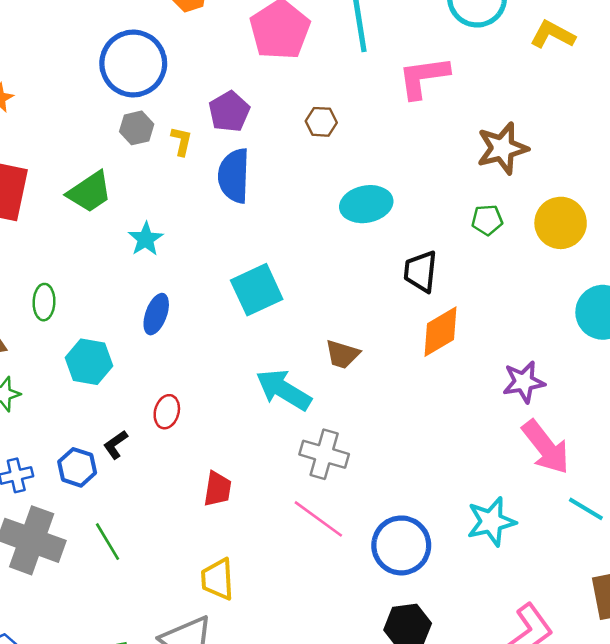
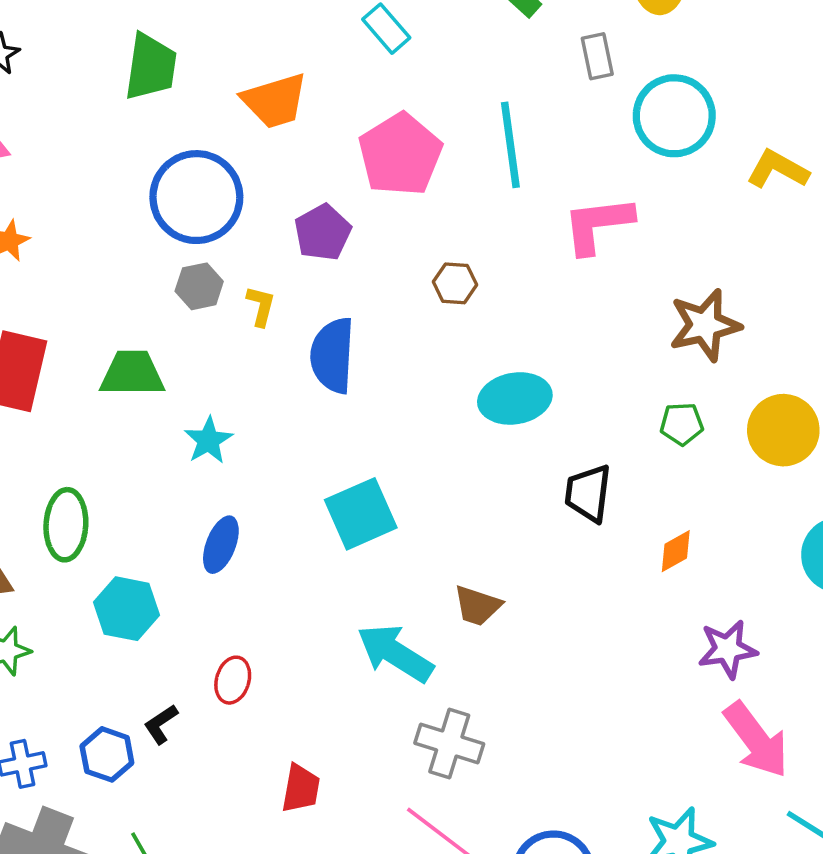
purple pentagon: (229, 112) -> (323, 232), moved
green trapezoid: (90, 192) -> (132, 374), turned -147
green ellipse: (44, 302) -> (66, 525), size x1.4
orange diamond: (440, 332) -> (676, 551), moved, size x0.6

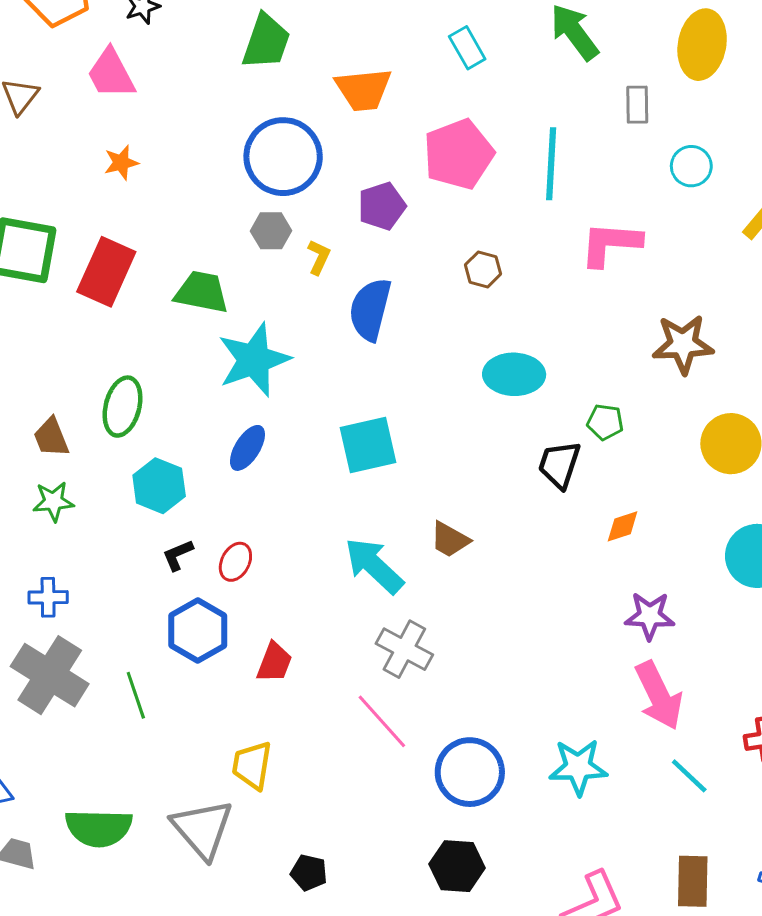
cyan circle: (674, 116) -> (691, 166), size x0.6
green pentagon: (682, 424) -> (605, 422), moved
cyan star: (208, 440) -> (254, 360), size x1.8
black L-shape: (161, 724) -> (178, 555), moved
blue hexagon: (107, 754) -> (198, 631), moved, size x1.4

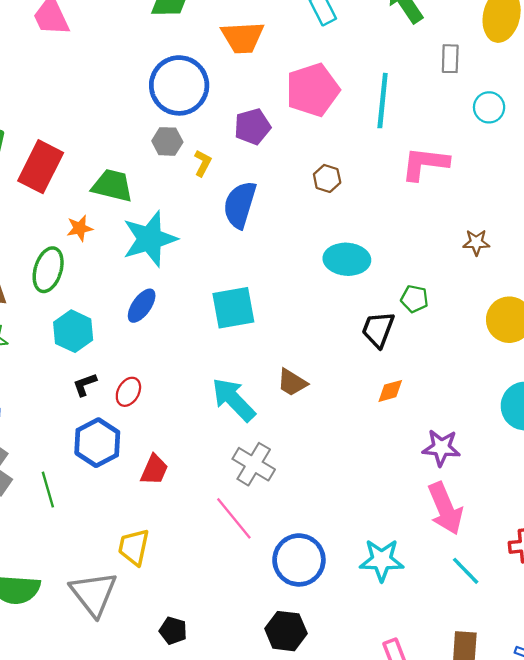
orange star: (121, 163) -> (80, 228), moved
brown star: (683, 344) -> (476, 242), size x0.6
orange diamond: (623, 526) -> (390, 391), moved

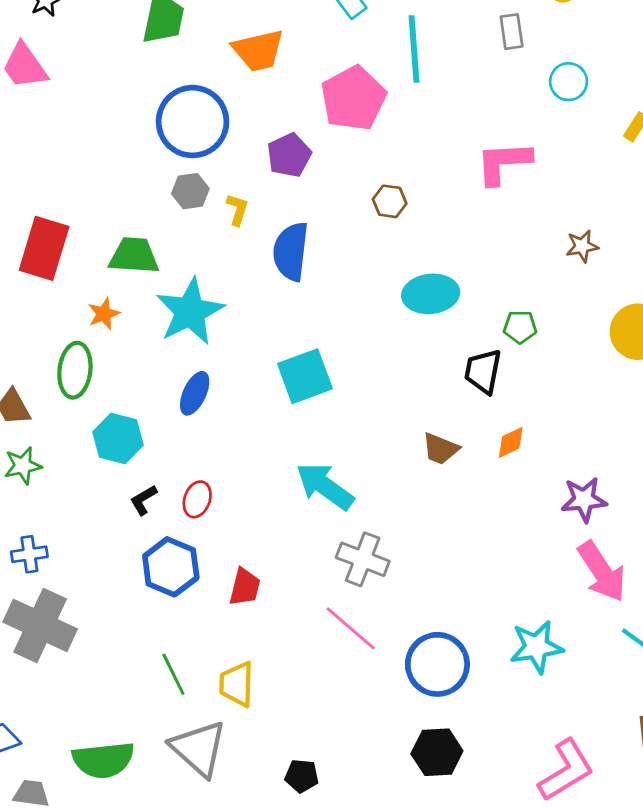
cyan line: (383, 101) -> (414, 49), moved
brown trapezoid: (292, 383) -> (440, 449), moved
green line: (48, 490) -> (173, 674), moved

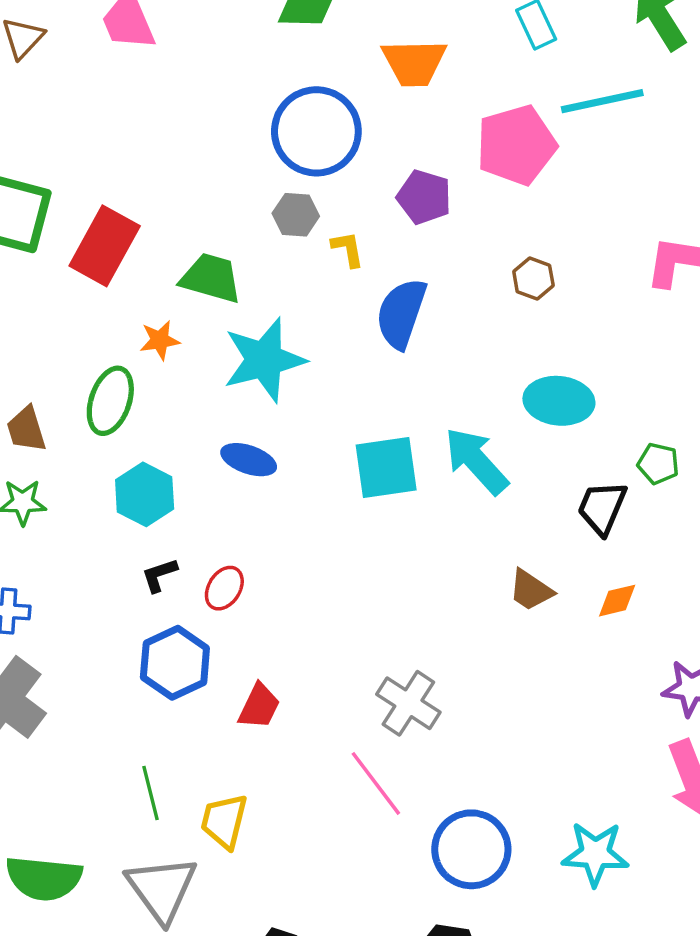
cyan line: (414, 49) -> (602, 101), turned 70
purple pentagon: (289, 155) -> (424, 197), turned 30
yellow L-shape: (237, 210) -> (348, 249), turned -40
blue ellipse: (195, 393) -> (249, 460), turned 72
cyan arrow: (325, 486) -> (476, 461), moved

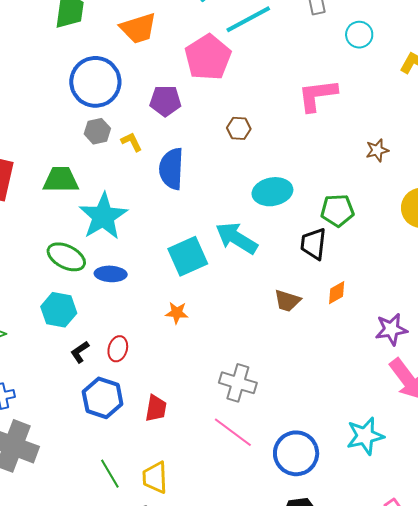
orange star: (160, 340) -> (177, 313), moved, turned 30
green ellipse: (110, 401) -> (66, 257), moved, turned -66
green pentagon: (658, 464) -> (337, 210), size x1.4

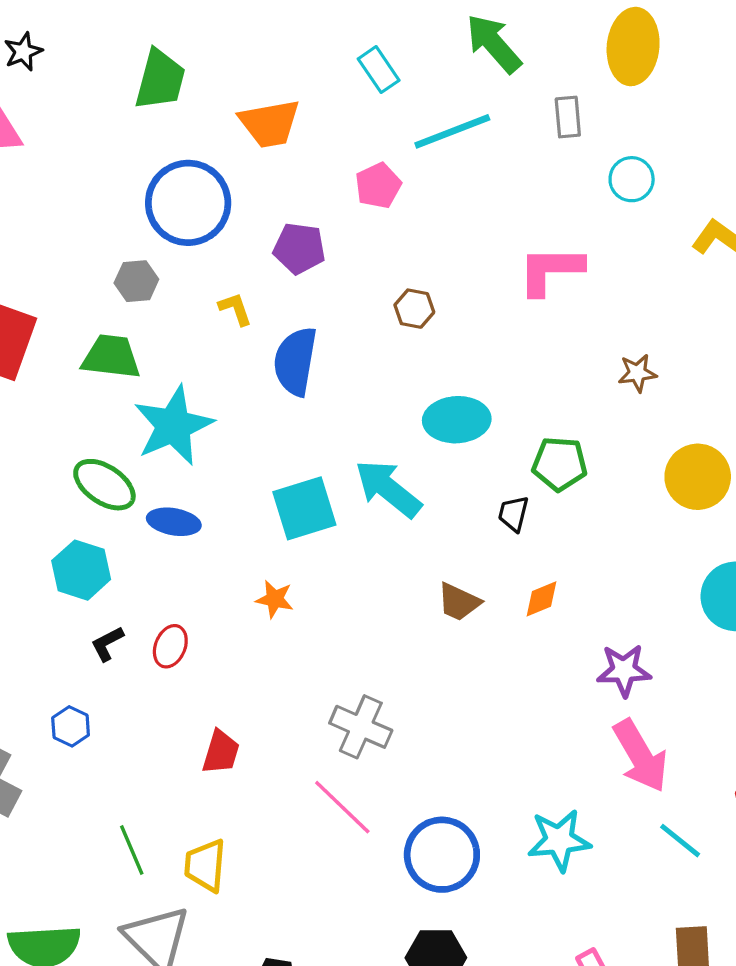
pink pentagon: (208, 57) -> (378, 186), size x0.6
gray hexagon: (97, 131) -> (136, 281), moved
black trapezoid: (313, 244) -> (513, 514), size x0.7
blue hexagon: (103, 398) -> (71, 726), moved, size x0.6

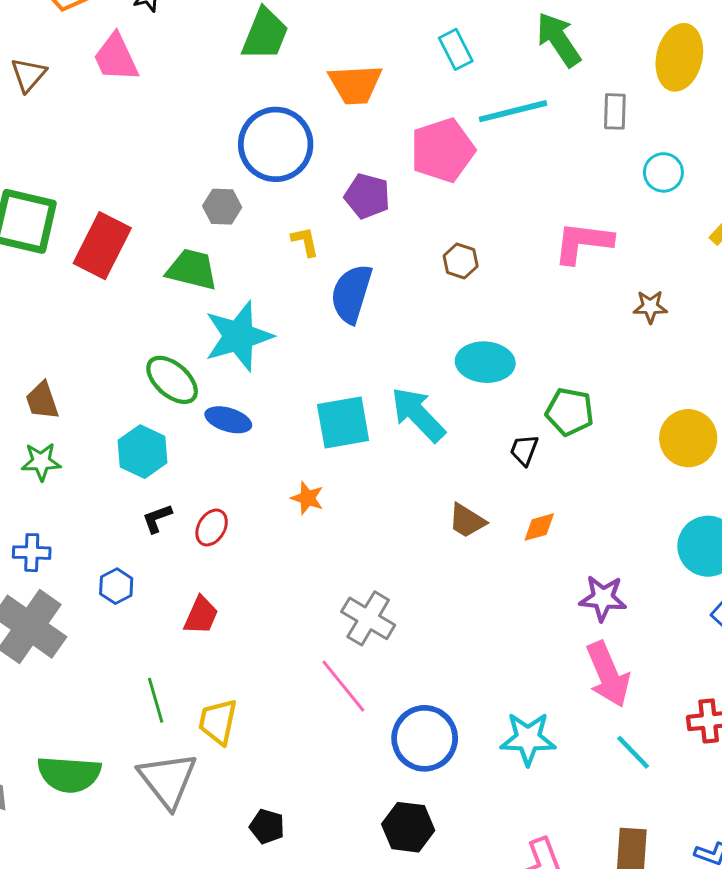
pink pentagon: (378, 186) -> (443, 150), size x1.6
brown star: (637, 373) -> (650, 307), moved
red trapezoid: (221, 752) -> (201, 615), moved

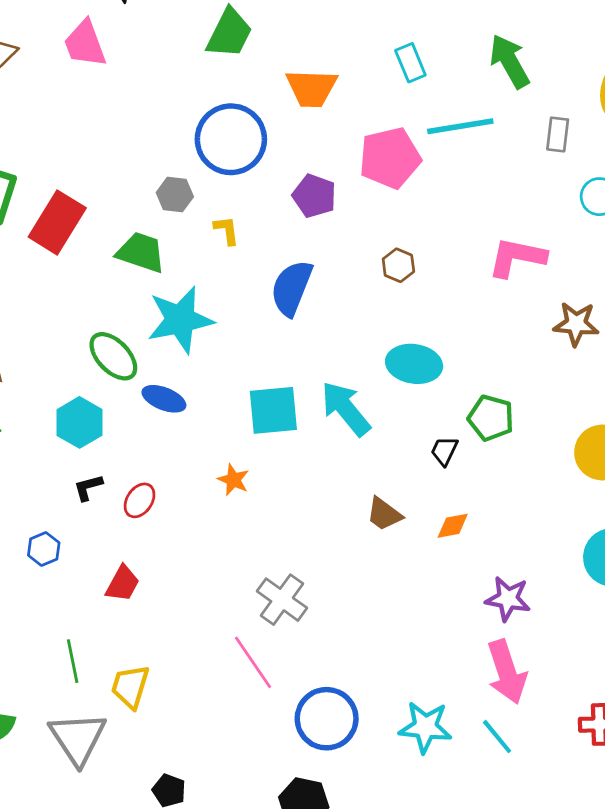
yellow L-shape: (305, 242) -> (227, 230), moved
brown star: (650, 307) -> (576, 324), size x1.4
cyan line: (633, 752) -> (497, 737), moved

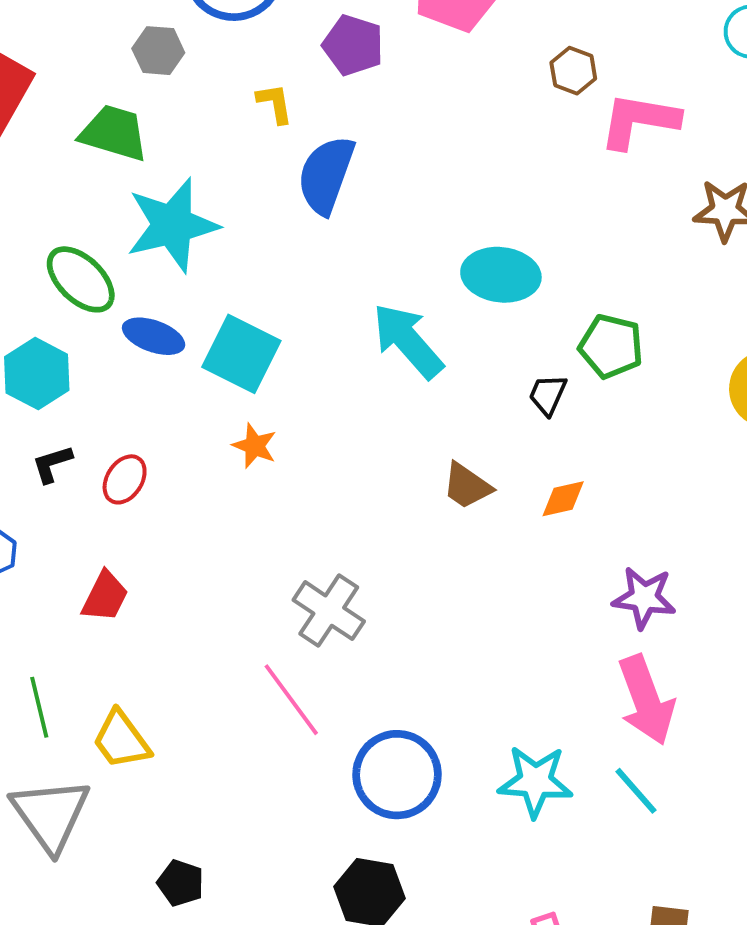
yellow L-shape: (227, 230) -> (275, 103), moved
brown hexagon: (398, 265) -> (573, 71), moved
cyan square: (273, 410) -> (241, 354), moved, turned 34
yellow trapezoid: (130, 687) -> (121, 740), turned -51

